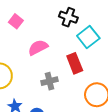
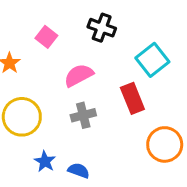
black cross: (68, 17) -> (102, 28), moved
gray cross: (49, 81) -> (83, 115), moved

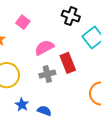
black cross: (102, 28) -> (71, 16), moved
red rectangle: (132, 98) -> (68, 63), moved

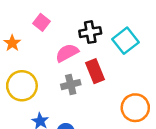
black cross: (71, 16) -> (90, 32), moved, turned -30

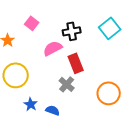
cyan square: (126, 41) -> (110, 28), moved
gray cross: (71, 85) -> (67, 84), moved, turned -35

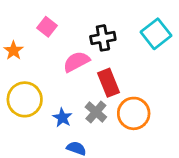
orange circle: (109, 93) -> (134, 113), moved
blue star: (31, 104) -> (62, 118), moved

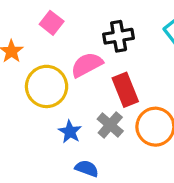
yellow circle: (25, 99) -> (47, 86), moved

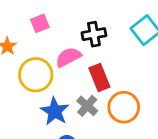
pink square: (52, 23) -> (40, 23), turned 30
blue star: (70, 132) -> (55, 111), size x1.5

